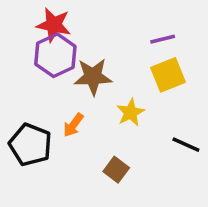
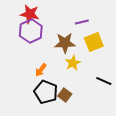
purple line: (163, 39) -> (82, 22), moved
brown star: (93, 77) -> (65, 43), moved
black pentagon: (30, 145) -> (46, 92), moved

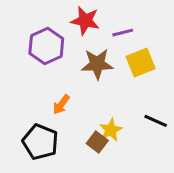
red star: (30, 14) -> (85, 21), moved
yellow star: (73, 63) -> (111, 130), moved
black pentagon: (46, 92) -> (40, 142), moved

